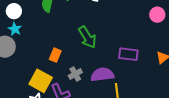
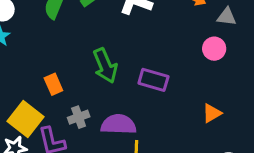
purple rectangle: (128, 54) -> (153, 80), moved
orange rectangle: (55, 55) -> (53, 84), turned -56

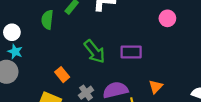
orange triangle: (212, 113) -> (156, 87), moved

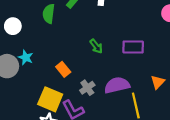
green arrow: (95, 51) -> (96, 46), size x0.6
cyan star: (15, 52) -> (26, 58), moved

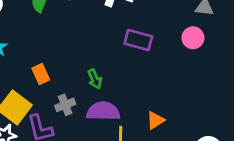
green arrow: (96, 46) -> (95, 79), moved
purple rectangle: (133, 47) -> (138, 40), moved

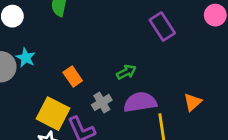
purple rectangle: (138, 40) -> (162, 27), turned 52
green arrow: (95, 79) -> (126, 72), turned -84

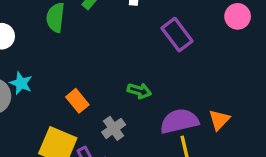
green arrow: (126, 72) -> (139, 91), turned 48
purple semicircle: (140, 102) -> (179, 121), moved

